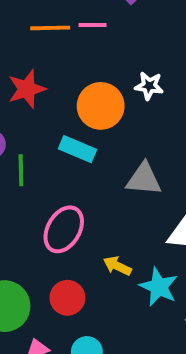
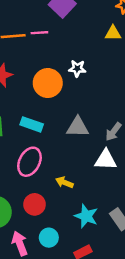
cyan rectangle: (77, 149) -> (32, 124), moved
cyan star: (159, 287) -> (86, 216), moved

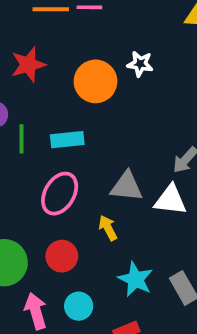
cyan rectangle: (32, 124) -> (67, 140), turned -30
gray triangle: (78, 127) -> (127, 186), moved
yellow arrow: (64, 182) -> (108, 228), turned 35

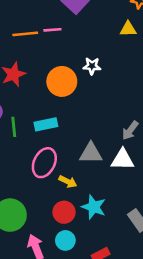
yellow arrow: (108, 228) -> (68, 182), moved, turned 150
red circle: (62, 256) -> (64, 212), moved
cyan star: (135, 279) -> (94, 207), moved

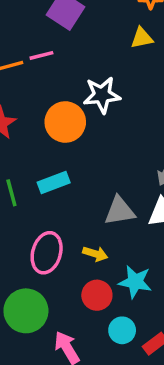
white star: (92, 66) -> (102, 95), size x1.5
pink ellipse: (44, 163) -> (47, 253), moved
cyan circle: (65, 240) -> (122, 330), moved

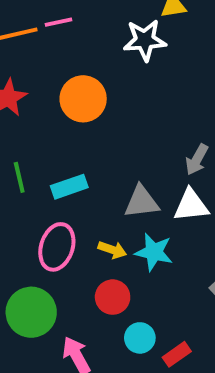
white star: (102, 95) -> (145, 40), moved
cyan rectangle: (54, 182) -> (69, 187), moved
cyan star: (135, 282) -> (154, 252), moved

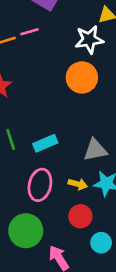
orange circle: (83, 99) -> (82, 77), moved

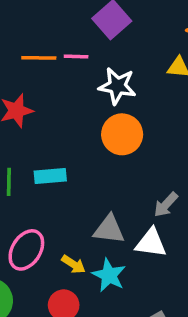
white star: (89, 40) -> (117, 86), moved
cyan rectangle: (45, 143) -> (50, 176), moved

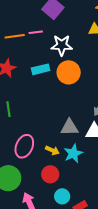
cyan rectangle: (50, 176) -> (41, 69), moved
cyan star: (109, 275) -> (73, 153), turned 30

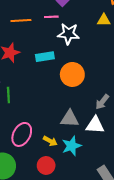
pink line: (36, 32) -> (51, 17), moved
orange circle: (69, 72) -> (72, 74), moved

